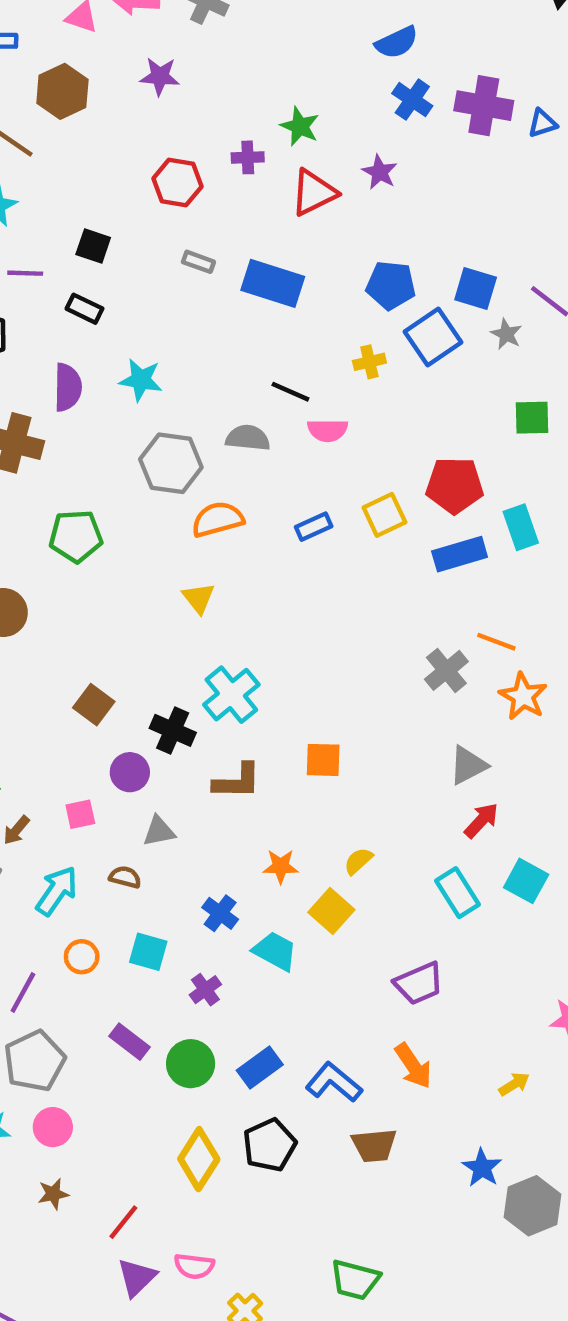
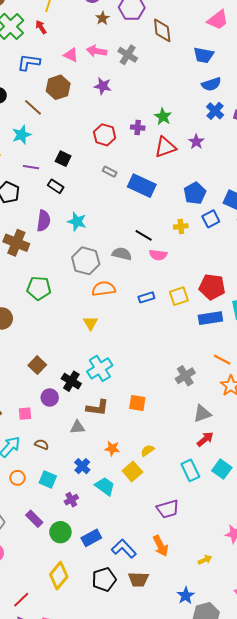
blue pentagon: (391, 285) -> (195, 193), turned 30
blue square: (433, 337) -> (211, 219), size x0.7
gray cross: (446, 670) -> (185, 376), moved
gray triangle: (159, 831) -> (78, 427), moved
black pentagon: (270, 1145) -> (104, 579), moved

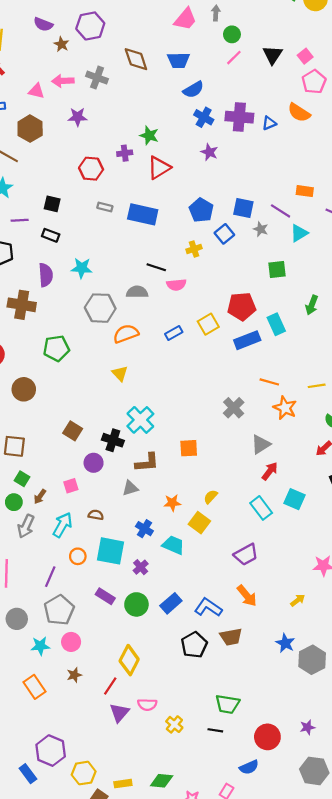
brown diamond: (162, 30) -> (136, 59), moved
purple star: (196, 142) -> (209, 152), moved
cyan square: (48, 479) -> (111, 551), size x1.5
yellow diamond: (59, 576) -> (129, 660), moved

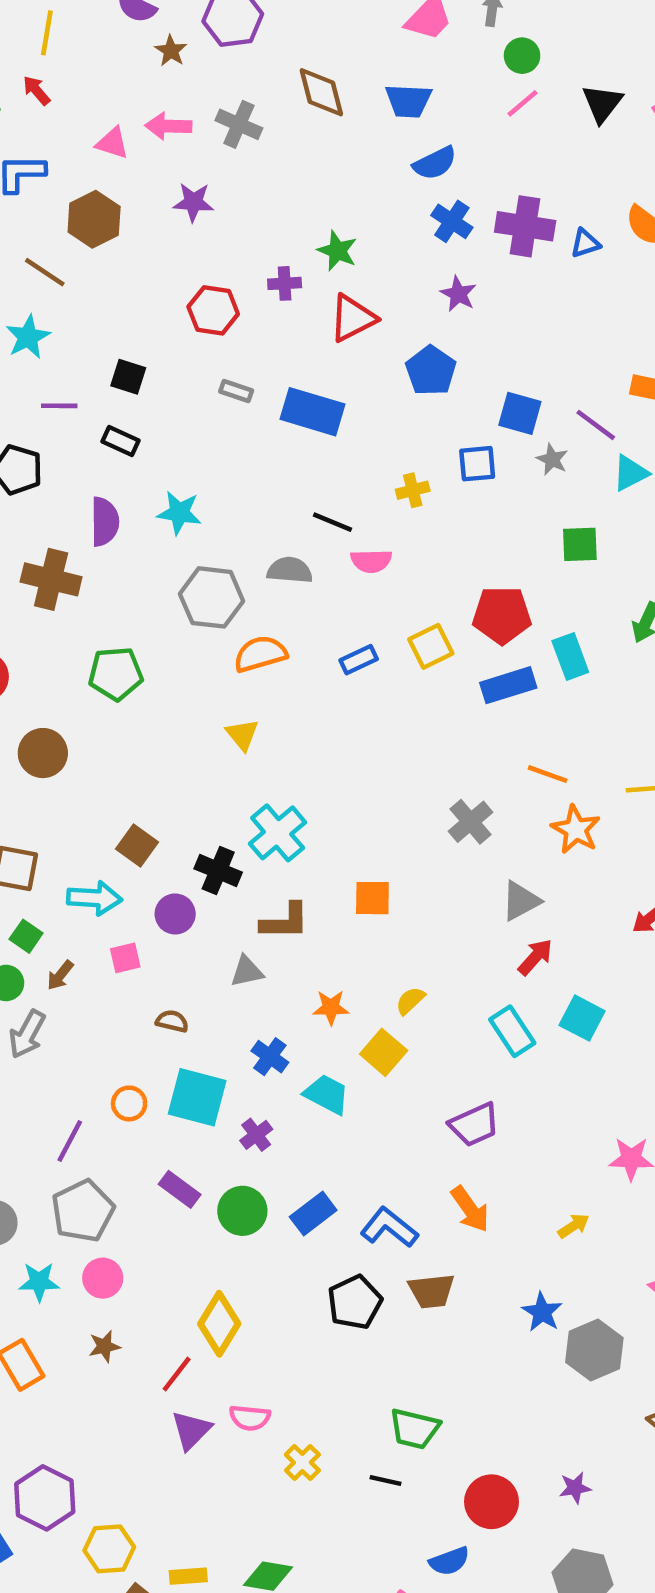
blue pentagon: (201, 210) -> (431, 371), moved
blue square: (224, 234) -> (477, 464), turned 30
cyan arrow: (63, 525) -> (94, 898), moved, turned 60

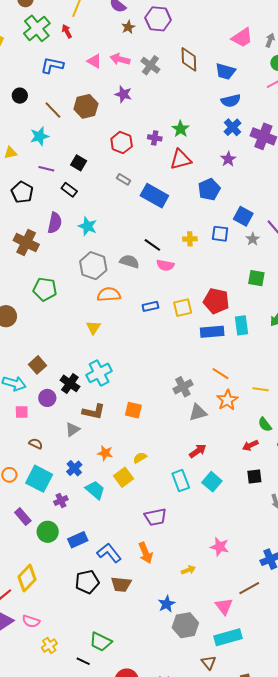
brown hexagon: (94, 219) -> (86, 106), moved
gray triangle: (521, 901) -> (198, 412), moved
gray triangle: (247, 971) -> (73, 429), turned -35

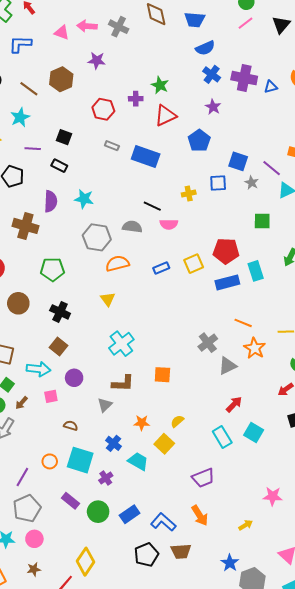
black cross: (70, 383) -> (60, 312), moved

